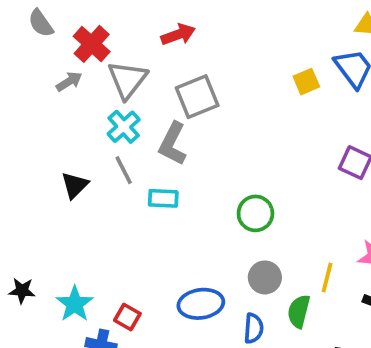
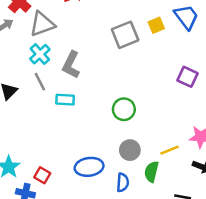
gray triangle: (127, 80) -> (42, 24), turned 32
gray square: (197, 97) -> (125, 35), moved
yellow line: (327, 277) -> (169, 150), turned 54

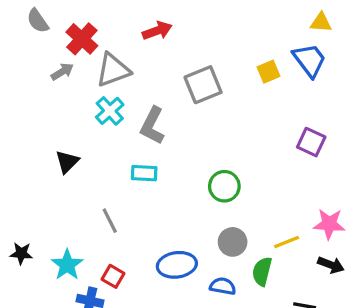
gray square: (125, 35) -> (203, 85), moved
gray line: (40, 82) -> (110, 221), moved
blue semicircle: (123, 182) -> (223, 286), turned -84

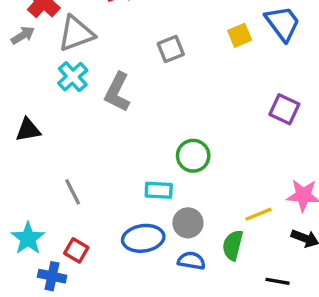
gray square: (203, 85) -> (171, 49), size x0.7
black triangle: (67, 162) -> (28, 130), turned 35
cyan rectangle: (144, 173) -> (159, 190), moved
gray circle: (233, 242) -> (188, 223), moved

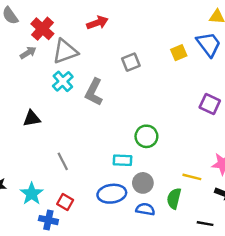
yellow line: (259, 214) -> (192, 177), turned 36

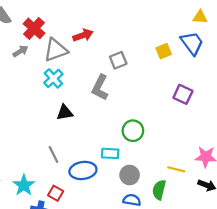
red arrow: (97, 23) -> (83, 35), moved
gray L-shape: (94, 92) -> (100, 88), moved
purple square: (210, 104) -> (183, 94), moved
black triangle: (32, 118) -> (65, 113), moved
blue ellipse: (112, 194) -> (83, 170), moved

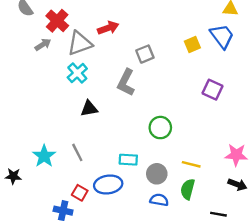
cyan rectangle: (110, 153) -> (128, 160), moved
yellow line: (176, 169) -> (191, 164), moved
blue ellipse: (83, 170) -> (108, 184), moved
cyan star: (24, 185) -> (44, 156), moved

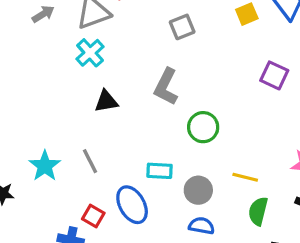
gray L-shape: (126, 82) -> (166, 87), moved
blue ellipse: (108, 184) -> (132, 205), turned 68
green semicircle: (188, 189) -> (258, 211), moved

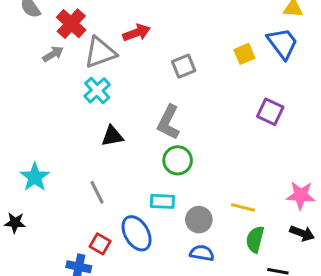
green circle: (203, 127) -> (178, 160), moved
cyan star: (45, 166) -> (35, 177), moved

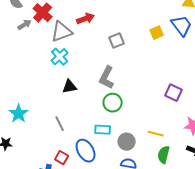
gray arrow: (53, 54) -> (25, 25), moved
purple square: (270, 112) -> (174, 93), moved

